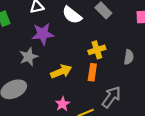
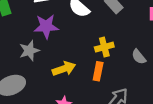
gray semicircle: (129, 57) -> (139, 57), turned 128

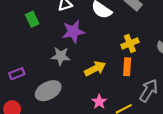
gray star: (29, 51) -> (61, 56), turned 30

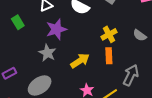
gray star: (61, 56) -> (47, 53), turned 30

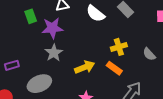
purple star: (56, 29) -> (52, 28), moved
orange rectangle: (109, 56) -> (114, 68), turned -63

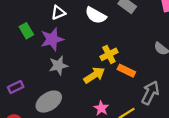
yellow cross: (119, 47) -> (109, 54), moved
gray star: (54, 53) -> (58, 66), turned 30

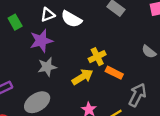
white semicircle: (96, 15) -> (71, 19), moved
green rectangle: (26, 31) -> (15, 22), moved

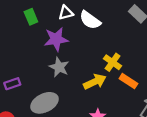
yellow cross: (97, 57) -> (113, 62), turned -35
gray star: (47, 67) -> (59, 67), turned 30

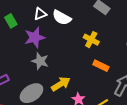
yellow cross: (113, 62) -> (91, 40), moved
yellow arrow: (95, 82) -> (61, 84), moved

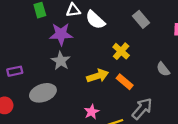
yellow arrow: (61, 84) -> (98, 76), moved

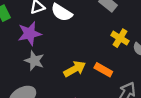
yellow cross: (121, 51) -> (120, 38), moved

